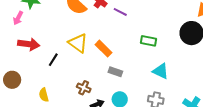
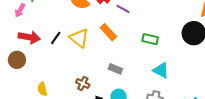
orange rectangle: (104, 49) -> (108, 32), moved
black line: (53, 60) -> (56, 38), moved
brown circle: (12, 80) -> (17, 60), moved

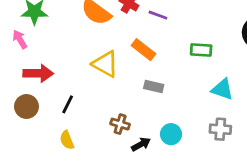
pink arrow: (20, 10) -> (20, 39), turned 128
black line: (56, 38) -> (68, 104), moved
gray rectangle: (115, 69) -> (154, 86), moved

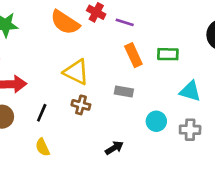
orange rectangle: (143, 50) -> (133, 55), moved, turned 30
brown cross: (120, 124) -> (81, 105), moved
cyan circle: (171, 134) -> (156, 121), moved

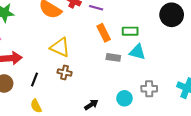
cyan triangle: (190, 91) -> (137, 52), moved
gray rectangle: (124, 92) -> (113, 57), moved
cyan circle: (156, 121) -> (124, 98), moved

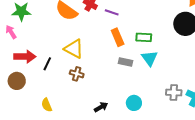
cyan triangle: (137, 52) -> (149, 58), turned 36
black line: (34, 79) -> (47, 64), moved
gray cross: (149, 89) -> (174, 93), moved

